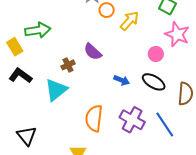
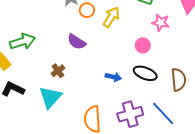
pink star: (177, 34) -> (161, 22), size x0.7
purple semicircle: (93, 52) -> (76, 42), moved
purple cross: (132, 120) -> (130, 114), turned -35

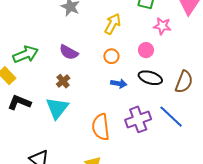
orange circle: (87, 10) -> (111, 56), moved
purple semicircle: (76, 42) -> (69, 52), moved
brown semicircle: (179, 80) -> (184, 82), turned 30

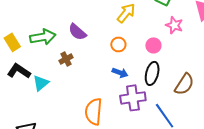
green arrow: (26, 54) -> (43, 37), moved
black ellipse: (150, 78) -> (152, 73), turned 75
cyan triangle: (57, 108) -> (41, 83), moved, size x0.7
purple cross: (138, 119) -> (133, 98), moved

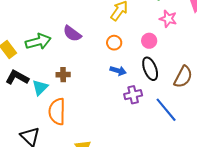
brown cross: (66, 59) -> (63, 75), moved, turned 32
black ellipse: (152, 73) -> (150, 69), turned -30
purple cross: (133, 98) -> (133, 95), size x0.7
orange semicircle: (94, 112) -> (57, 112), moved

